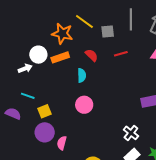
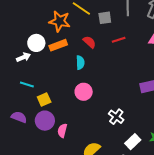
purple semicircle: (13, 114) -> (19, 117), moved
white cross: (131, 133) -> (116, 117), moved

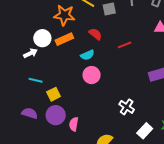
red line: (119, 40) -> (124, 45), moved
cyan semicircle: (80, 63) -> (87, 55), turned 72
pink circle: (84, 92) -> (92, 75), moved

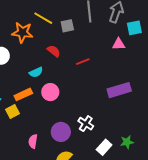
orange rectangle: (64, 39) -> (23, 94), moved
cyan semicircle: (87, 55) -> (36, 72), moved
purple circle: (56, 115) -> (61, 132), moved

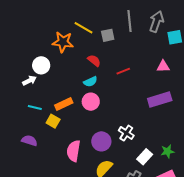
pink triangle: (119, 44) -> (163, 66), moved
cyan semicircle: (36, 72) -> (90, 82), moved
yellow square: (13, 112) -> (53, 121), turned -32
pink semicircle: (33, 141) -> (74, 151), size x1.5

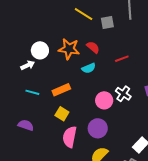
orange star: (63, 42) -> (69, 49), moved
pink circle: (91, 102) -> (104, 100), moved
yellow square: (53, 121) -> (62, 114), moved
white cross: (126, 133) -> (123, 94), moved

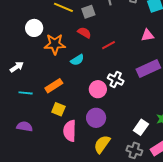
red semicircle: (93, 47) -> (84, 33), moved
white circle: (40, 50) -> (34, 28), moved

